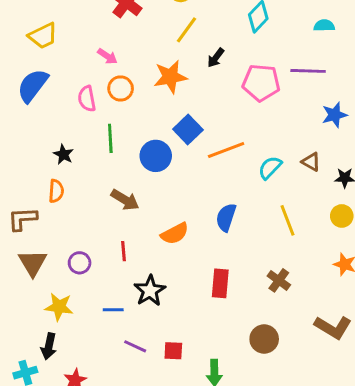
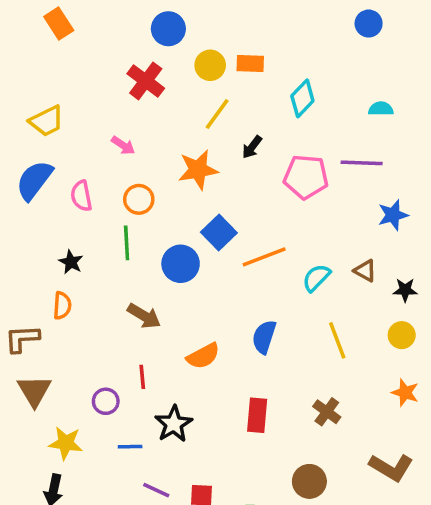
orange circle: (121, 88) -> (139, 199), moved
pink semicircle: (87, 99) -> (81, 196), moved
purple circle: (80, 263) -> (106, 401), moved

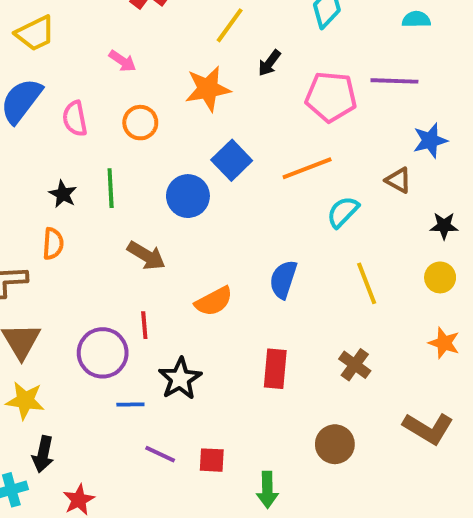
green line: (127, 243) -> (111, 188), moved
orange line: (264, 257) -> (307, 168), moved
brown triangle: (365, 271) -> (398, 180), moved
purple circle: (106, 401) -> (103, 353), size x1.6
yellow star: (66, 443) -> (25, 401), moved

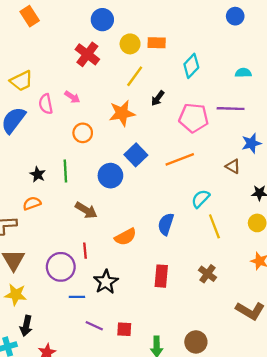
pink semicircle: (75, 119) -> (46, 104), moved
cyan semicircle: (343, 212) -> (201, 199), moved
orange semicircle: (53, 244) -> (32, 203), turned -114
brown circle: (335, 444) -> (196, 342), moved

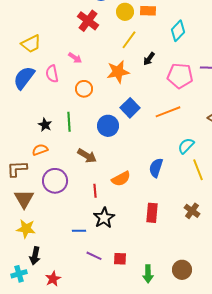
pink semicircle: (46, 104) -> (52, 74), moved
red line: (85, 251) -> (95, 191), moved
purple circle: (61, 267) -> (55, 181), moved

